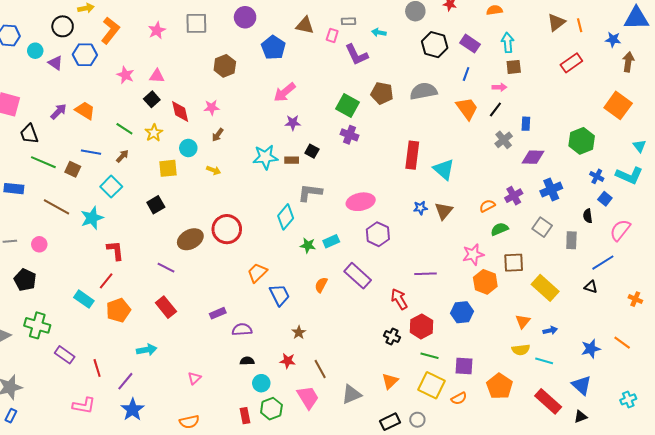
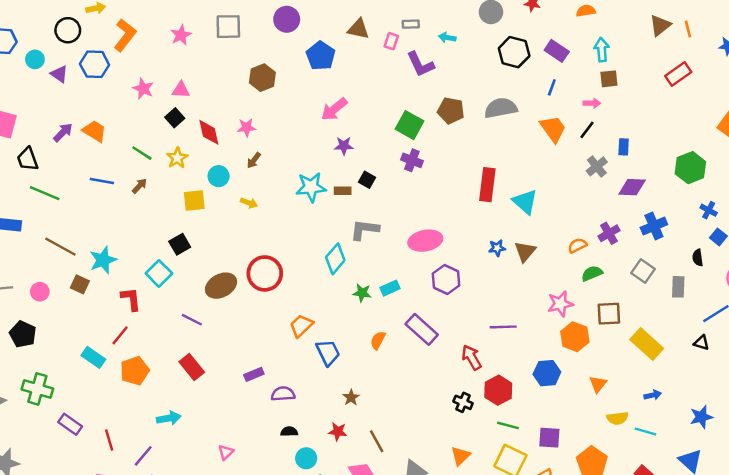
brown square: (73, 169) -> (80, 284), moved
cyan square: (111, 187) -> (159, 273), moved
orange triangle: (523, 321) -> (598, 384), moved

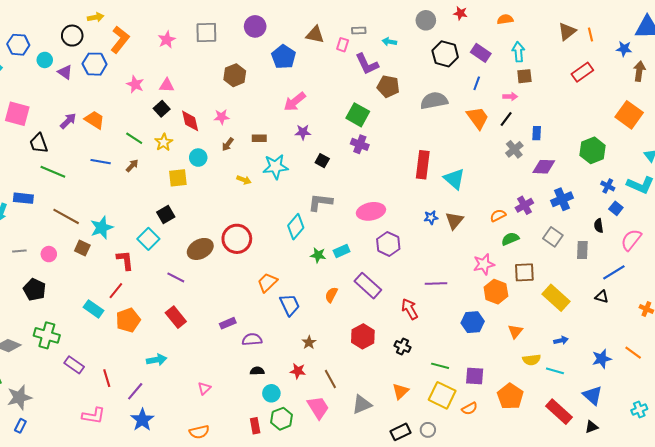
brown pentagon: (451, 110) -> (388, 86), moved
brown rectangle: (343, 191) -> (259, 138), moved
yellow arrow: (249, 203) -> (244, 180), moved
red hexagon: (498, 390) -> (363, 336), moved

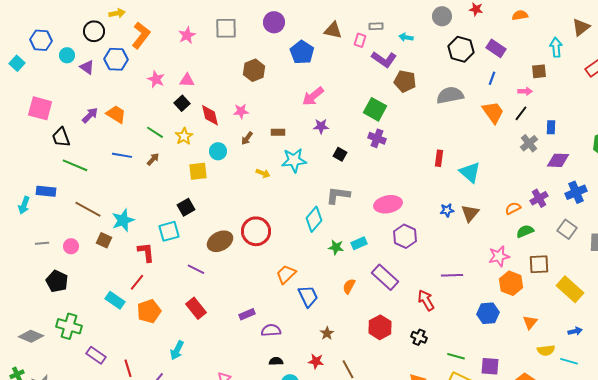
cyan arrow: (518, 52) -> (556, 47), moved
purple L-shape: (367, 64) -> (384, 59), turned -30
red rectangle: (423, 165) -> (439, 158), size x0.6
cyan square: (148, 239) -> (169, 231), turned 30
cyan arrow: (157, 360) -> (177, 350), turned 126

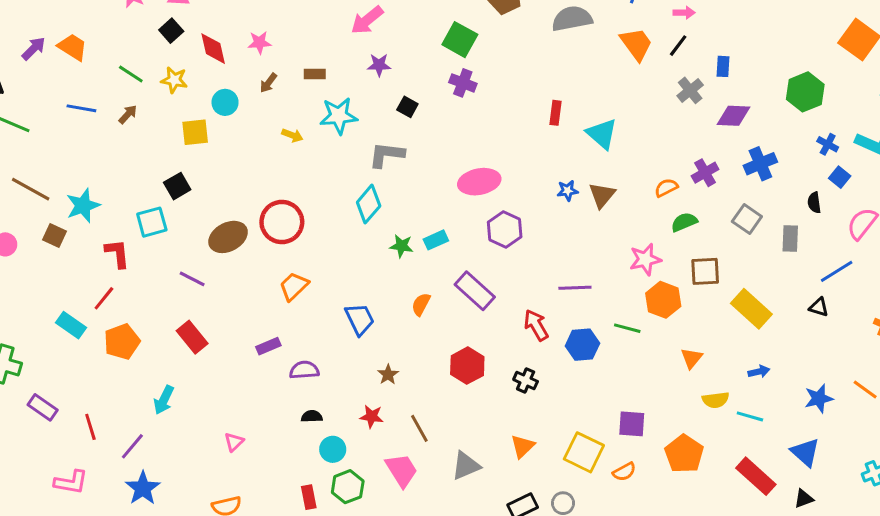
yellow star: (184, 136) -> (174, 80), turned -30
gray L-shape: (338, 195) -> (387, 155), moved
orange trapezoid: (286, 274) -> (294, 286), moved
blue hexagon: (488, 313) -> (582, 345), moved
green line: (456, 356) -> (627, 328), moved

